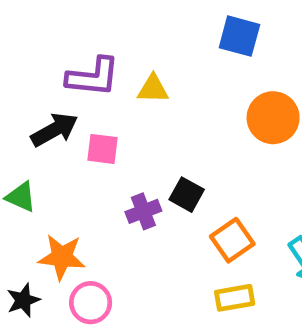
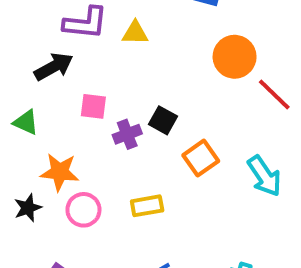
pink square: (103, 149) -> (93, 106), moved
yellow rectangle: (235, 298) -> (147, 206), moved

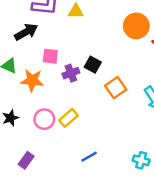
orange star: (60, 172) -> (32, 80), moved
yellow rectangle: (147, 206) -> (68, 118), moved, turned -30

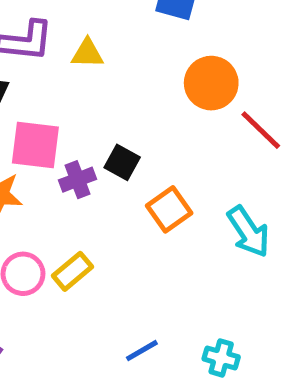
pink square: (50, 56) -> (35, 145), size x1.5
blue line: (89, 157) -> (142, 351), moved

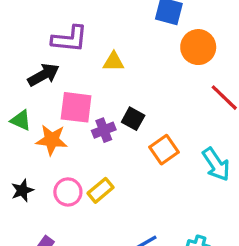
yellow triangle: (87, 53) -> (114, 62), moved
orange circle: (211, 83) -> (198, 47), moved

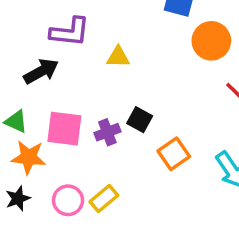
pink square: (76, 107) -> (64, 129), moved
orange star: (52, 140) -> (29, 157), moved

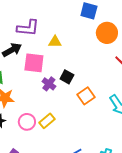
pink square: (64, 129) -> (34, 63), moved
purple cross: (107, 132) -> (49, 84), turned -32

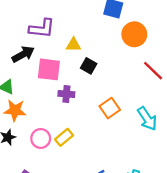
black square: (67, 77) -> (89, 66), moved
purple cross: (49, 84) -> (66, 94), turned -32

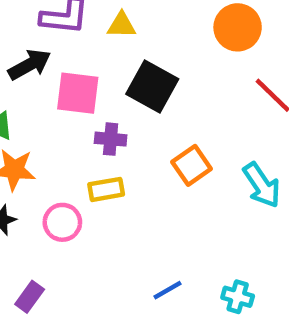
yellow triangle: (73, 45) -> (122, 25), moved
black square: (89, 66) -> (152, 87), size x1.6
yellow rectangle: (64, 137) -> (106, 189), moved, turned 30

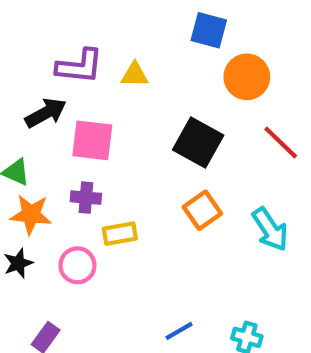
black square: (152, 87) -> (198, 142), moved
purple cross: (111, 139) -> (86, 198), moved

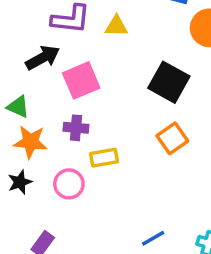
pink square: (92, 140) -> (81, 80), turned -30

